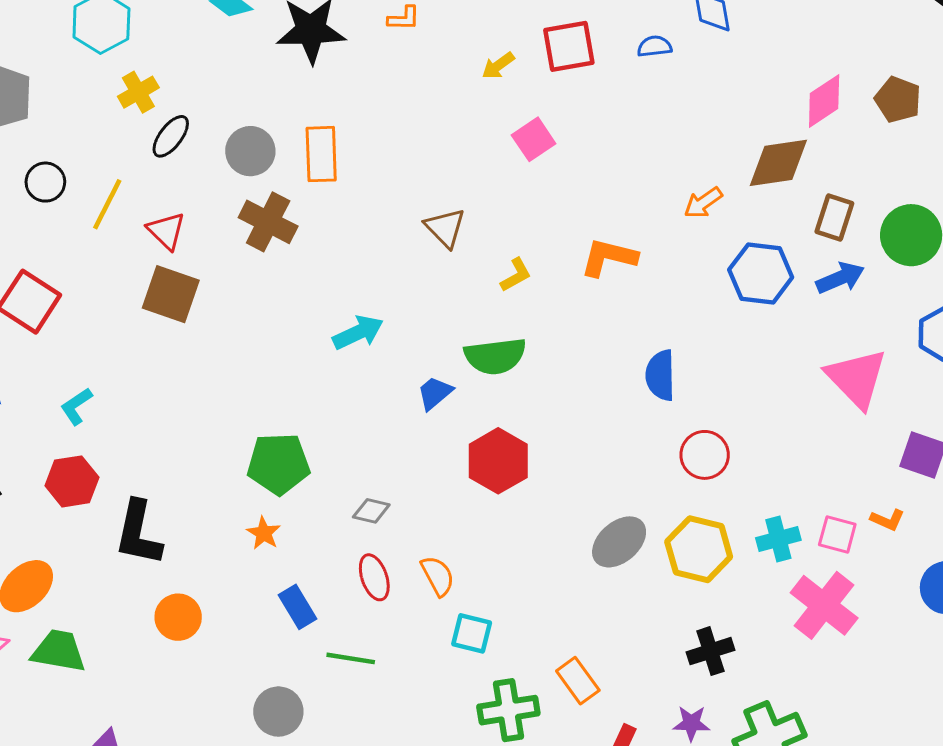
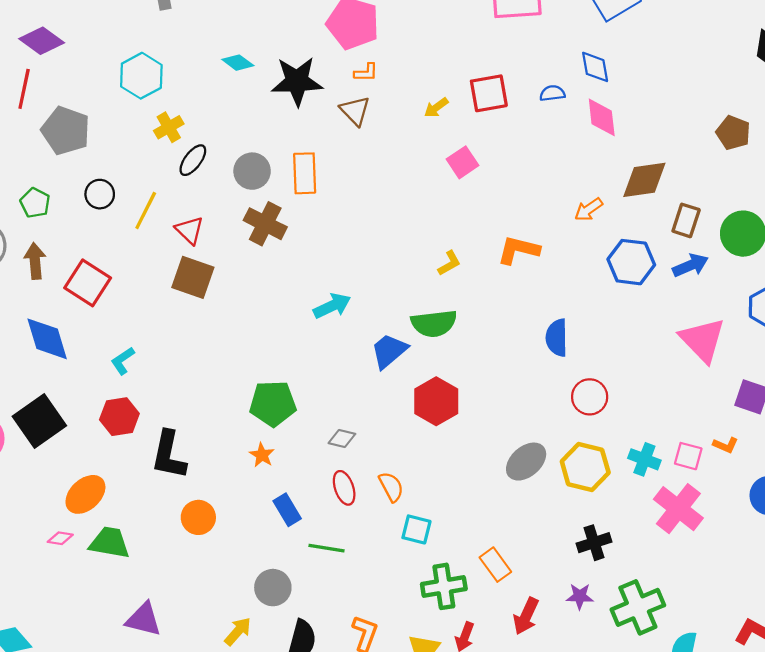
pink diamond: (824, 101) -> (602, 117), moved, turned -63
brown triangle: (445, 228) -> (355, 111), moved
blue trapezoid: (435, 393) -> (389, 351), size x1.4
cyan cross: (778, 539) -> (644, 459), turned 36

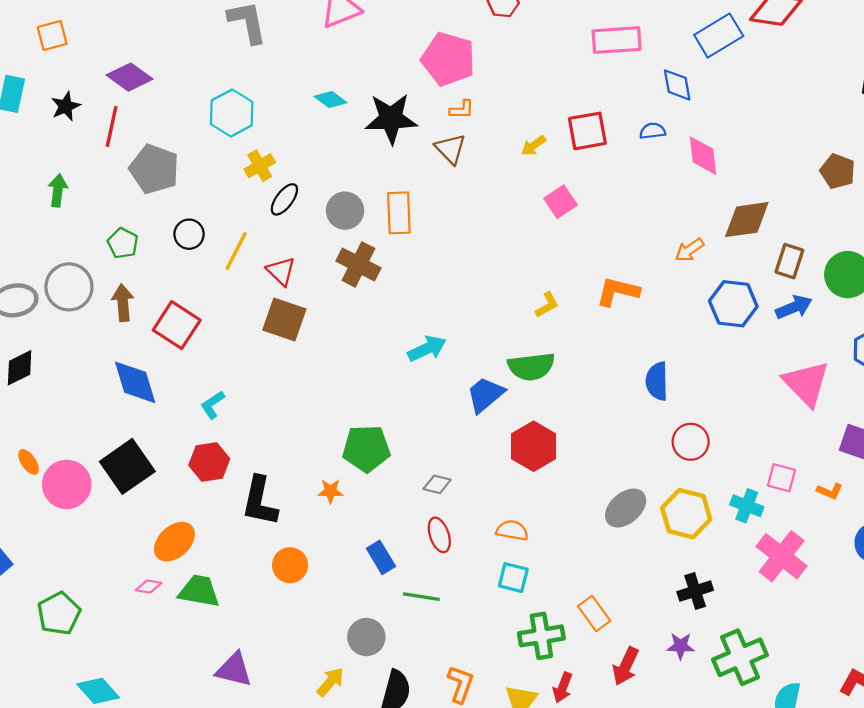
blue diamond: (595, 67) -> (677, 85), moved
orange star: (262, 455) -> (330, 491), moved, turned -30
pink square: (688, 456) -> (782, 478), moved
orange semicircle: (391, 487) -> (512, 530), moved, turned -52

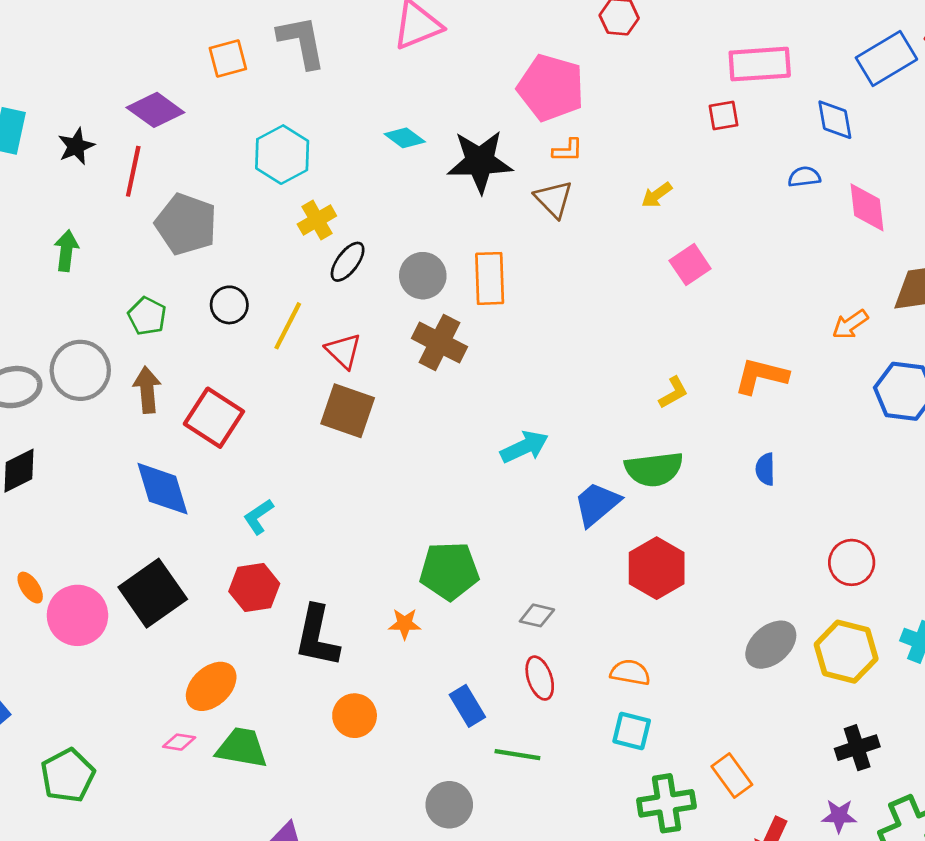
orange square: (52, 36) -> (228, 58), moved
red square: (587, 131) -> (724, 116), moved, size x0.6
blue semicircle: (657, 381) -> (765, 469), moved, size x0.7

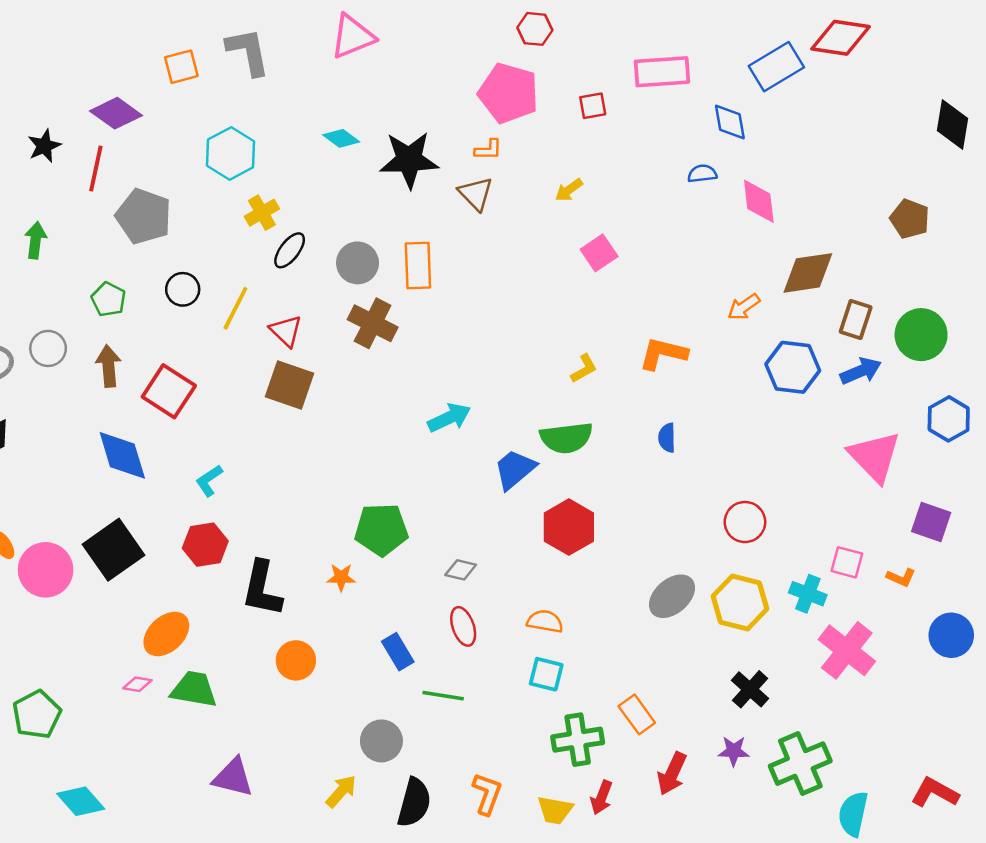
pink pentagon: (551, 88) -> (508, 93), moved
red square: (724, 116) -> (593, 106), moved
gray circle: (80, 370) -> (48, 348), size x0.7
black cross: (857, 748) -> (750, 689), turned -30

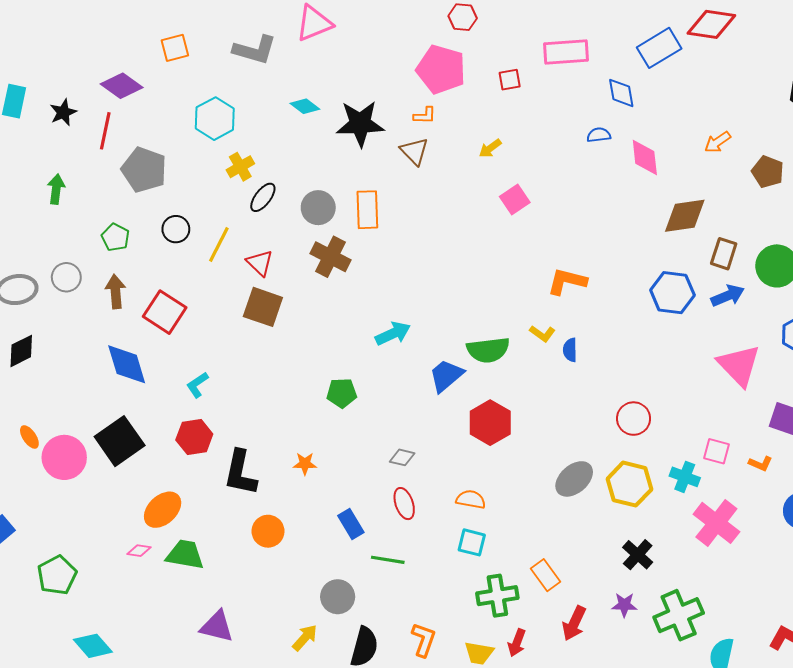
gray L-shape: (248, 52) -> (255, 50), moved, turned 117
orange arrow: (744, 307) -> (717, 142), moved
yellow L-shape: (584, 369) -> (542, 334), moved, turned 65
green pentagon: (381, 530) -> (342, 393), moved, size x0.7

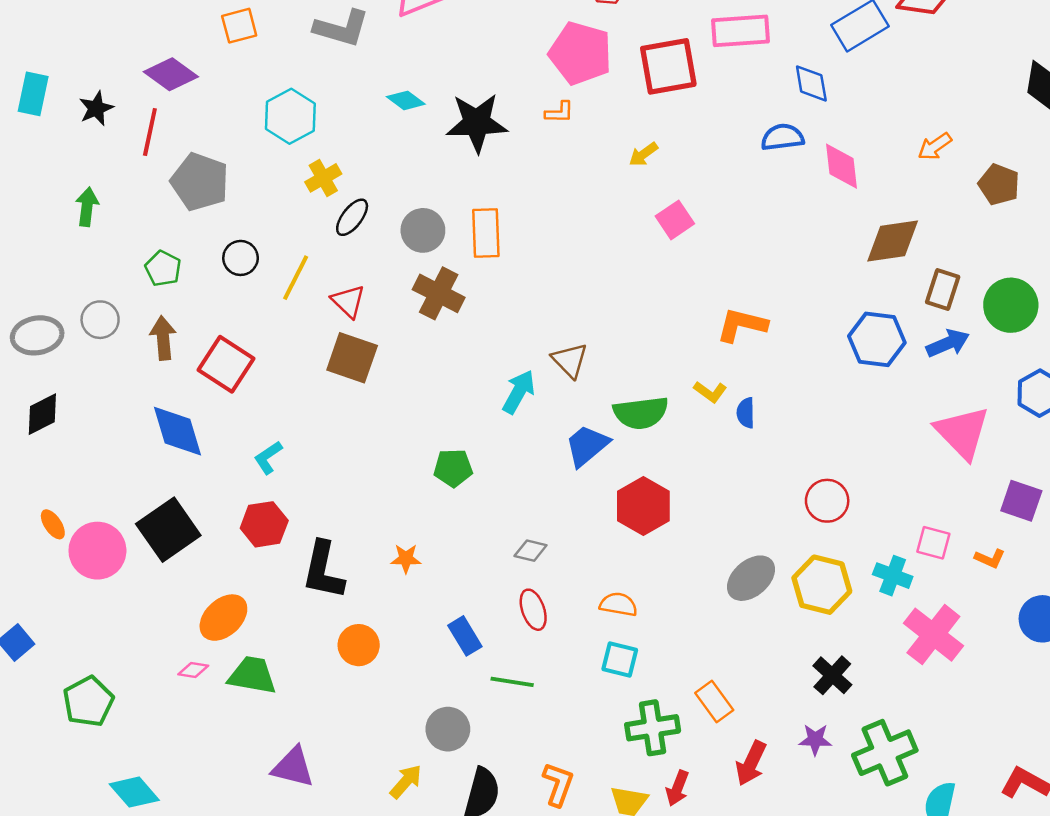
red square: (510, 80) -> (668, 66), size x2.0
blue semicircle: (599, 135) -> (782, 137), size x1.4
brown triangle: (414, 151) -> (570, 360), moved
cyan arrow: (393, 334) -> (519, 392), turned -36

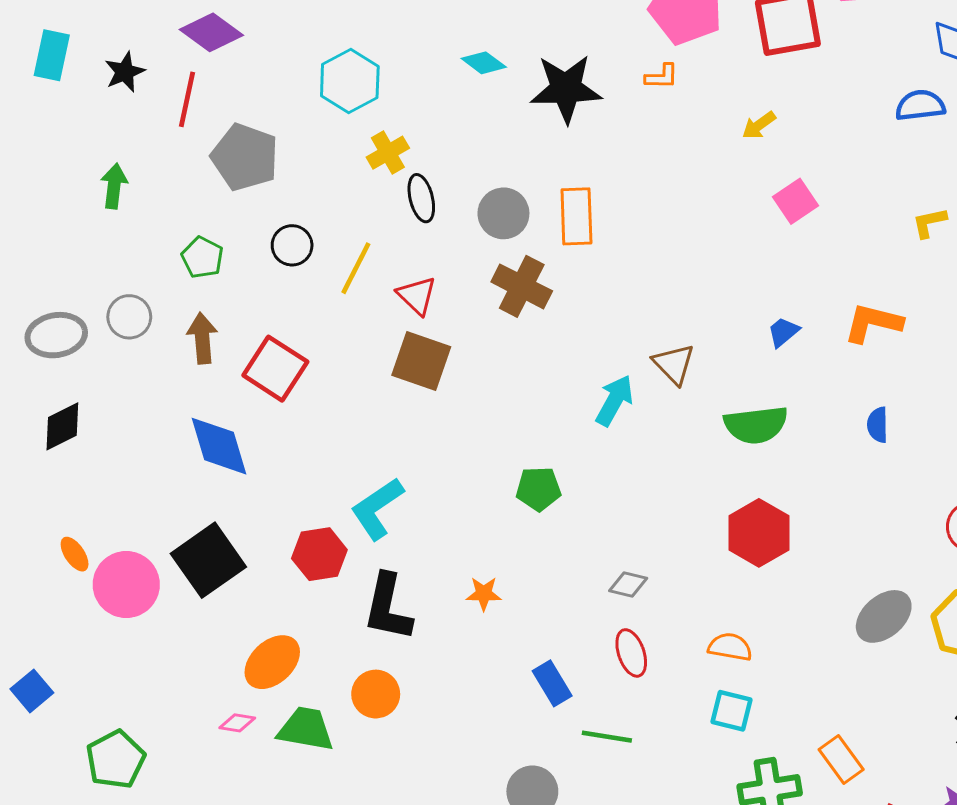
black ellipse: (352, 217) -> (421, 198), turned -51
yellow L-shape: (710, 392) -> (929, 223), moved, turned 132
blue trapezoid: (587, 446) -> (783, 332), moved, size x0.6
cyan L-shape: (268, 457) -> (377, 508), moved, size x1.6
orange circle: (359, 645) -> (376, 694), moved

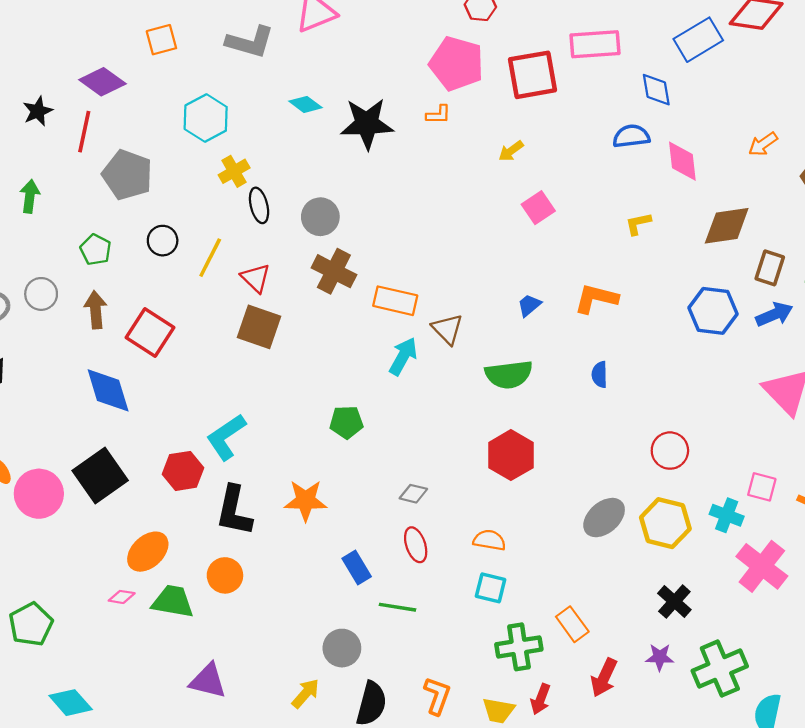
orange rectangle: (576, 216) -> (395, 301), moved, turned -75
orange star: (484, 594) -> (306, 500), size x1.6

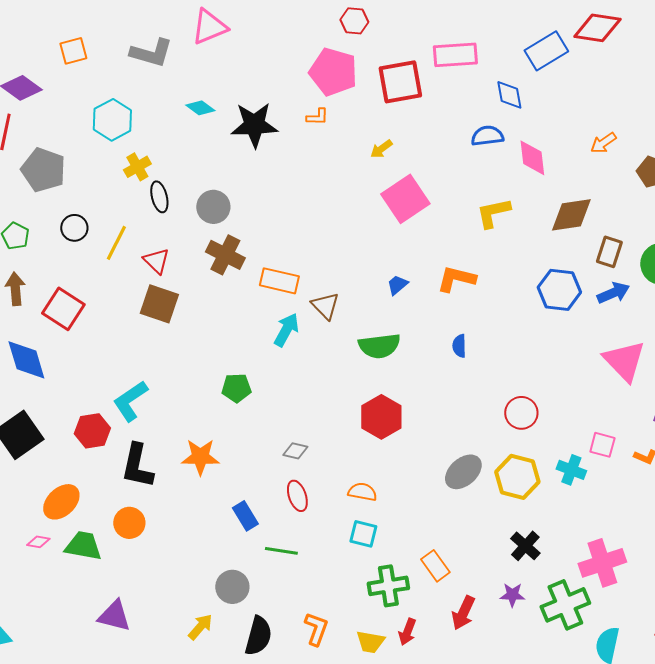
pink square: (538, 208) -> (405, 199), size x1.6
yellow L-shape: (638, 224) -> (493, 213), size x1.5
pink cross: (762, 566) -> (602, 563), moved, turned 33

